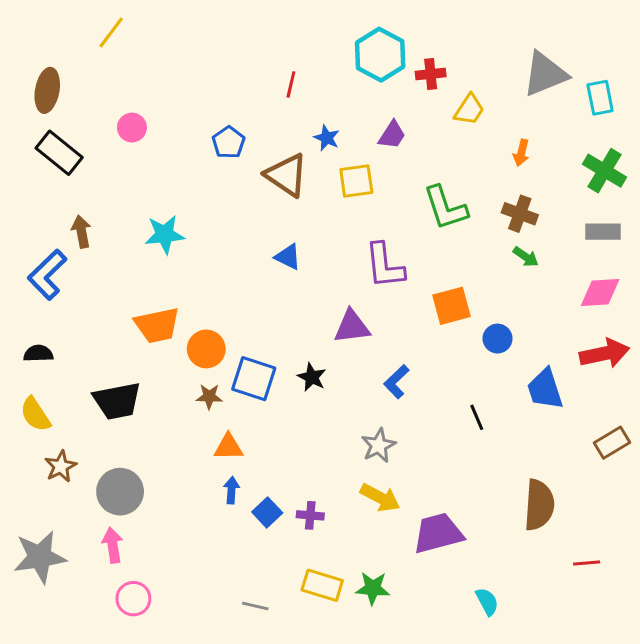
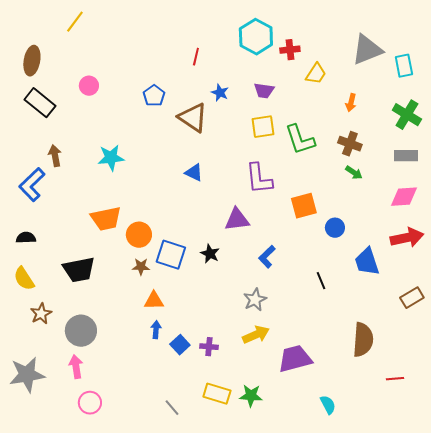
purple trapezoid: (392, 135) -> (264, 91), turned 65
yellow square: (356, 181) -> (263, 127), moved
yellow arrow: (380, 498) -> (256, 335), turned -52
gray line: (255, 606) -> (172, 408), turned 36

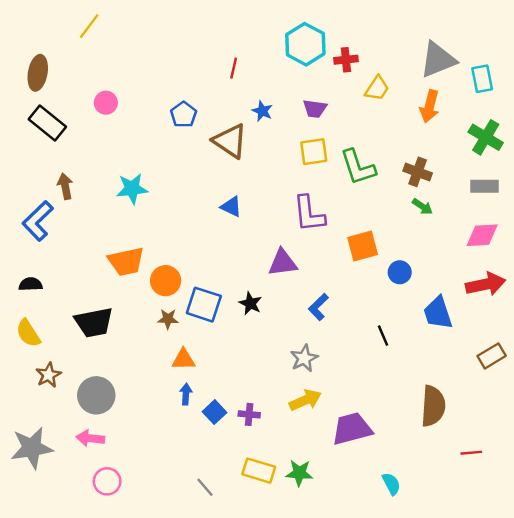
orange arrow: (351, 103) -> (430, 106), moved, size x1.5
pink arrow: (76, 367) -> (90, 438), turned -75

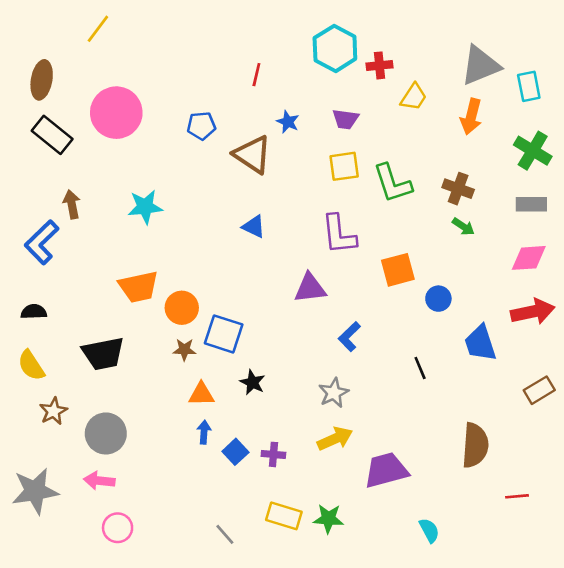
pink circle: (106, 103) -> (116, 113), size x2.0
blue pentagon: (183, 115) -> (201, 126), turned 30
black star: (250, 303) -> (252, 382), moved

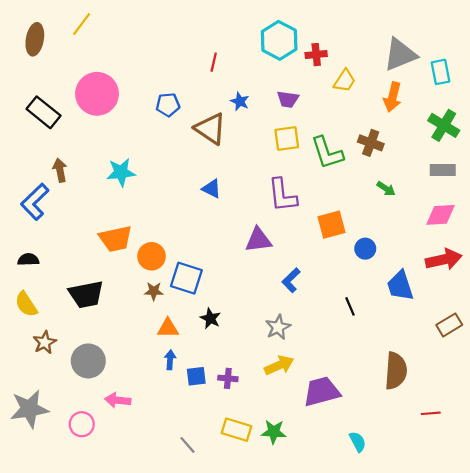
brown ellipse: (42, 80) -> (35, 39), moved
brown cross: (458, 189) -> (371, 143), moved
blue square: (235, 452) -> (196, 376), turned 36
pink arrow: (99, 481) -> (118, 400), moved
pink circle: (118, 528) -> (82, 424), moved

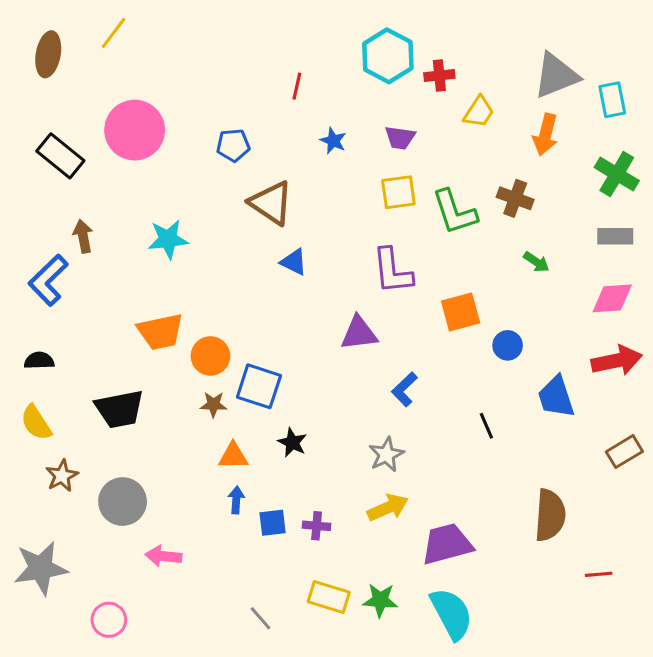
brown triangle: (210, 129) -> (271, 203), moved
pink circle: (82, 424) -> (109, 620), moved
cyan semicircle: (358, 442) -> (452, 614), moved, size x1.8

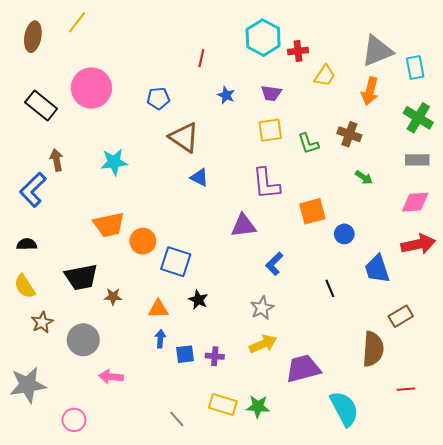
green L-shape: (455, 212) -> (308, 144), size x0.7
brown star: (213, 405) -> (113, 297), moved
brown rectangle: (624, 452) -> (401, 316), moved
cyan semicircle: (452, 614) -> (344, 409), moved

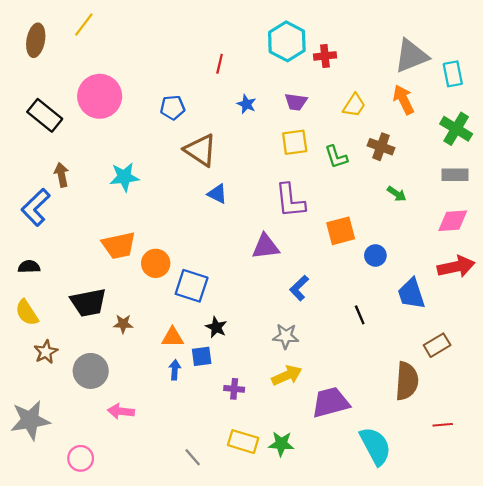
yellow trapezoid: (325, 76) -> (354, 105), moved
orange arrow: (370, 91) -> (403, 100), turned 140
gray star: (262, 308) -> (286, 336), turned 30
blue square: (185, 354) -> (202, 356), moved

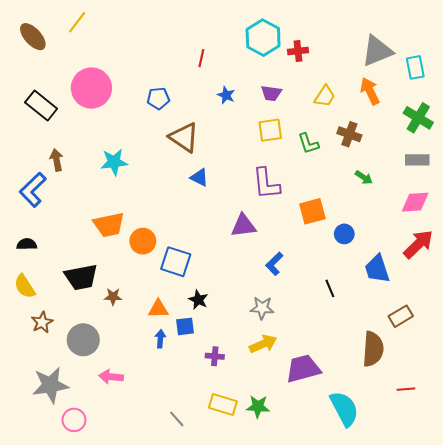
brown ellipse: (36, 40) -> (33, 37), turned -52
red arrow: (456, 267) -> (418, 244), turned -32
gray star: (30, 420) -> (50, 385), moved

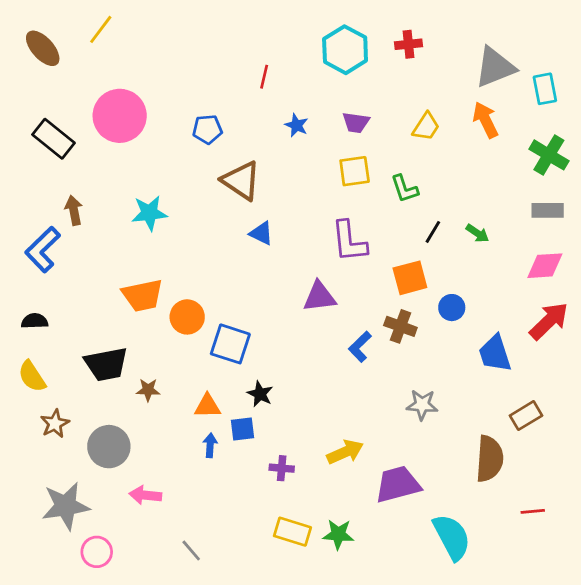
red cross: (298, 51) -> (409, 44), moved
brown cross: (349, 134) -> (400, 326), moved
black line: (330, 288) -> (433, 232), moved, turned 54
gray star: (262, 308) -> (422, 405), moved
gray line: (177, 419) -> (191, 551), moved

